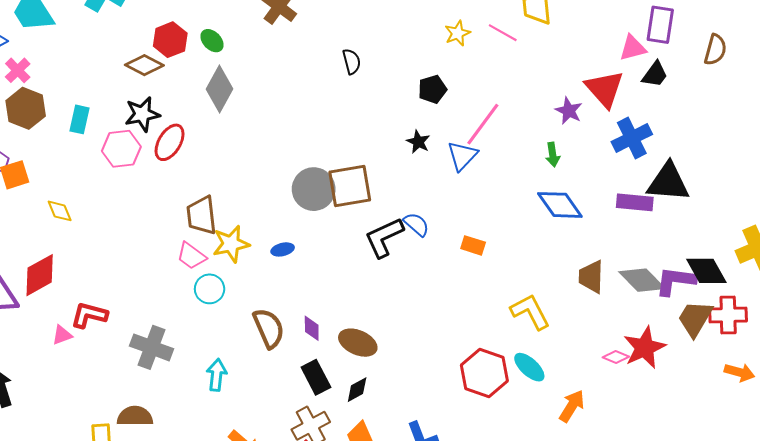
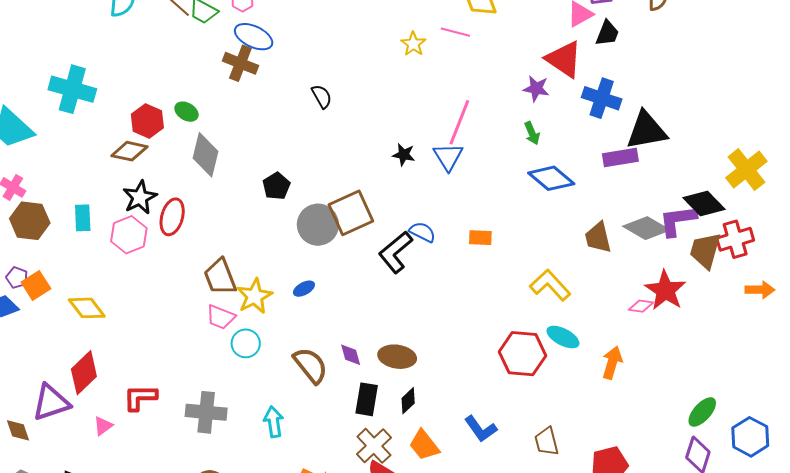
black pentagon: (432, 89) -> (276, 186), moved
blue cross: (632, 138) -> (602, 98), turned -30
yellow diamond: (60, 211) -> (87, 308), size x1.4
pink triangle: (62, 335) -> (103, 426), moved
black rectangle: (316, 377) -> (367, 399), turned 52

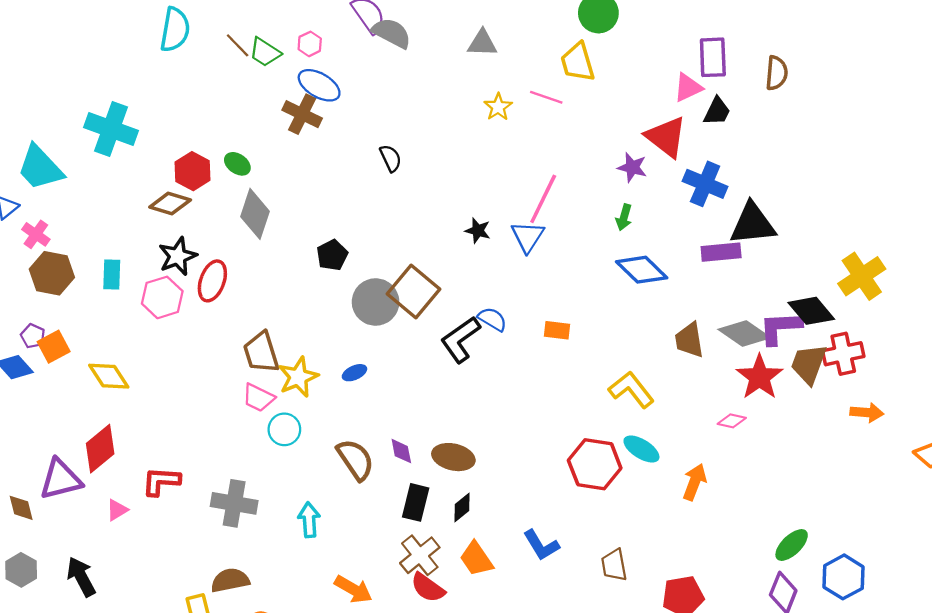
green arrow: (532, 133) -> (624, 217), turned 35
brown square: (351, 213) -> (414, 292), turned -30
red star: (665, 290) -> (759, 377), moved

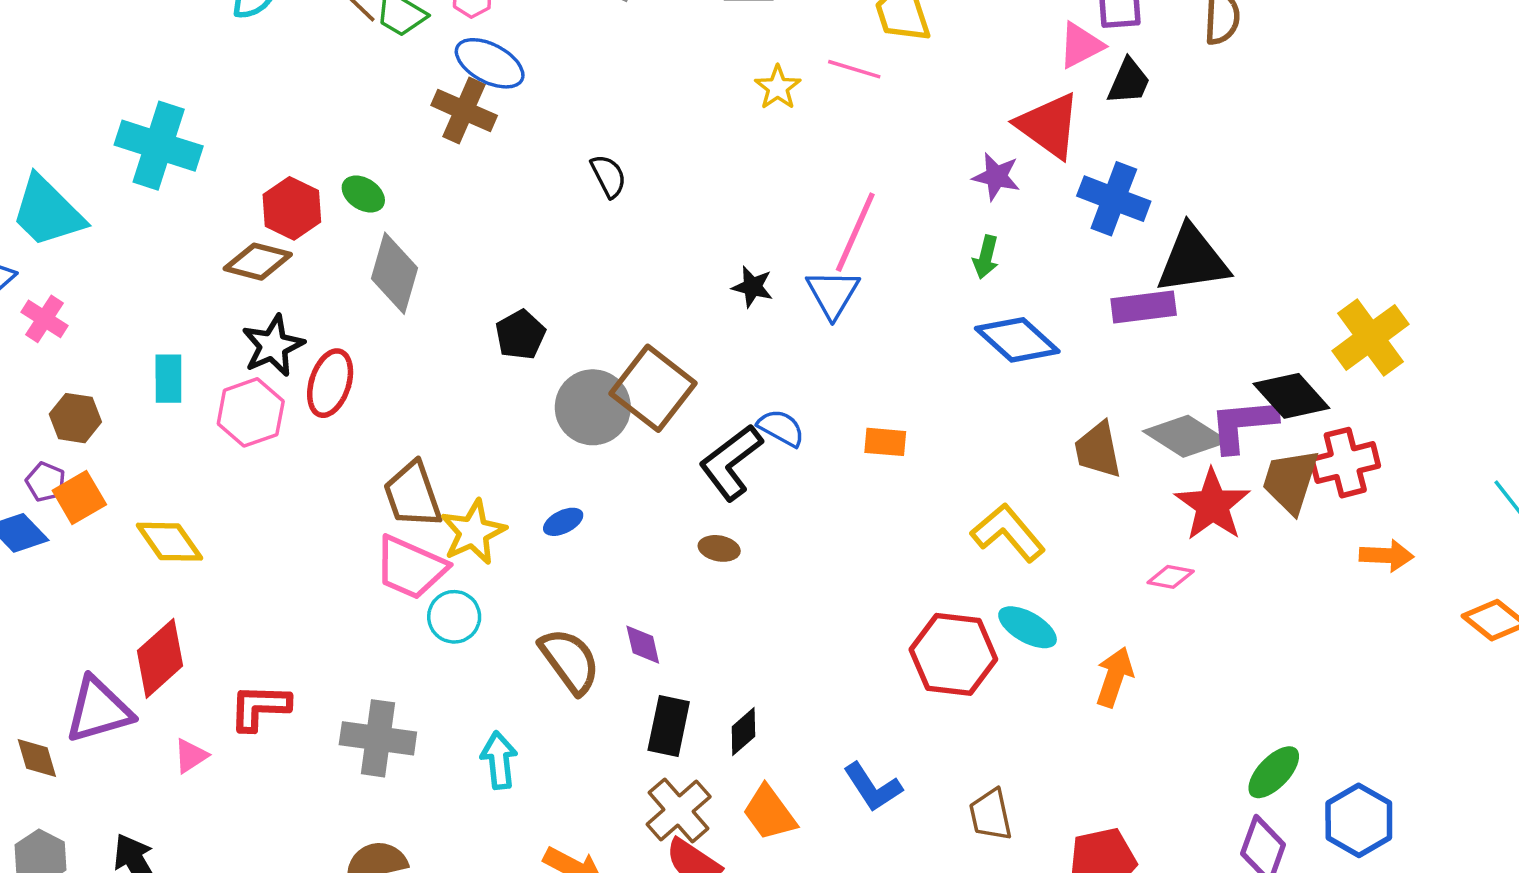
brown hexagon: (52, 273) -> (75, 418), moved, size x0.7
pink trapezoid: (258, 398) -> (411, 567), size x1.4
brown ellipse: (453, 457) -> (719, 548), moved, size x0.6

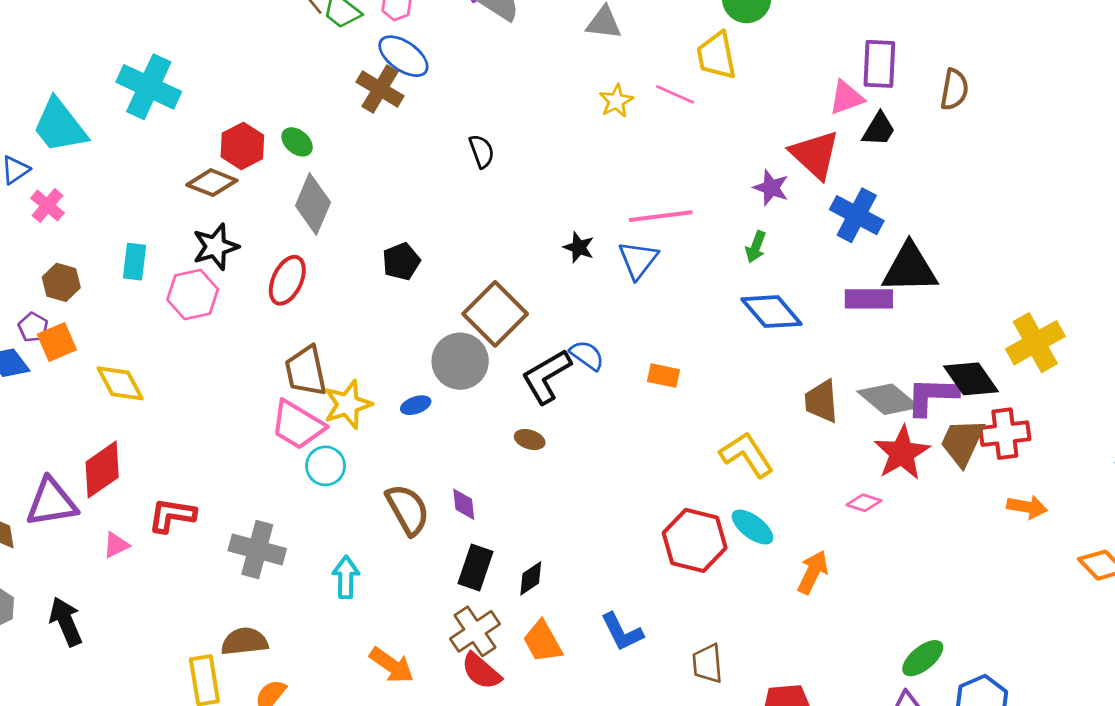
pink line: (855, 232) -> (661, 216), turned 52
red ellipse: (330, 383) -> (287, 280), moved
gray circle: (593, 407) -> (460, 361), moved

